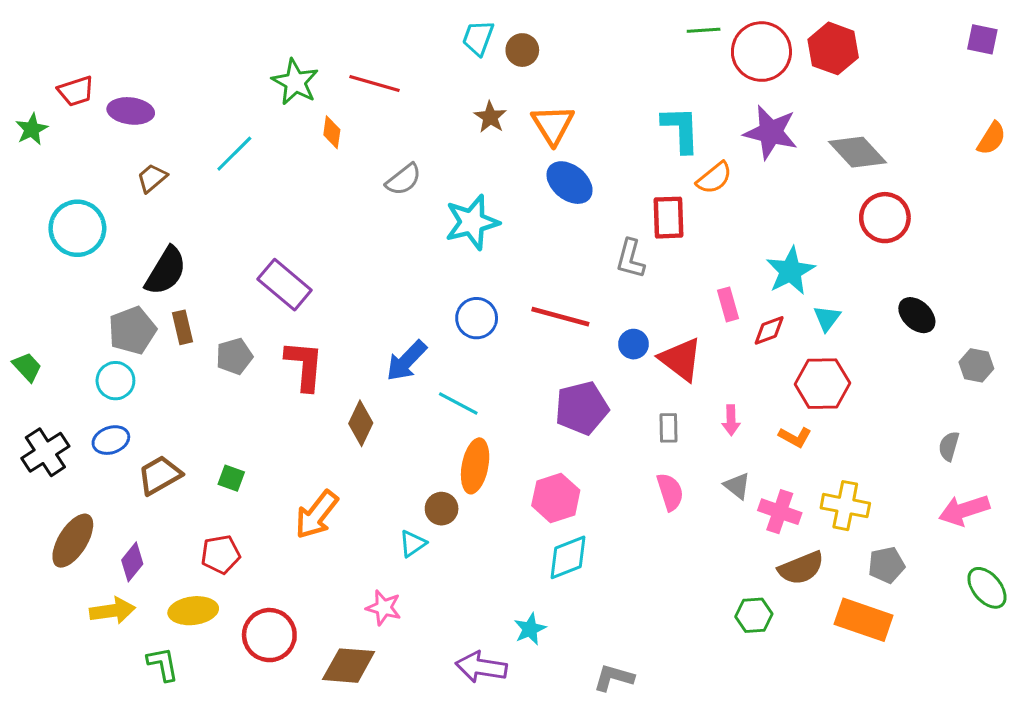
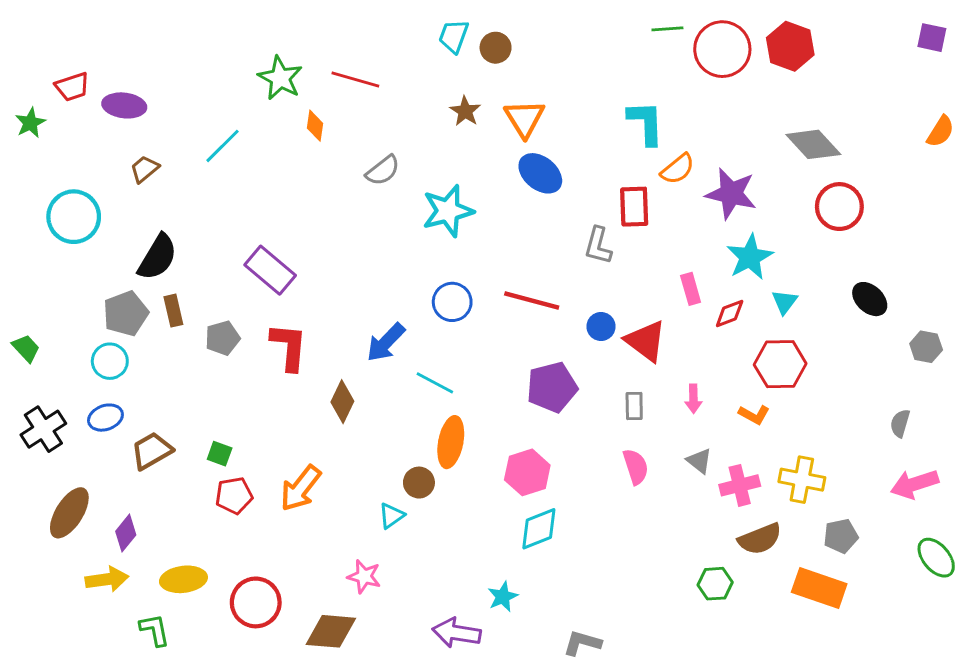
purple star: (771, 132) -> (731, 194), moved
pink cross: (780, 512) -> (740, 485), turned -33
red pentagon: (221, 554) -> (234, 496), moved

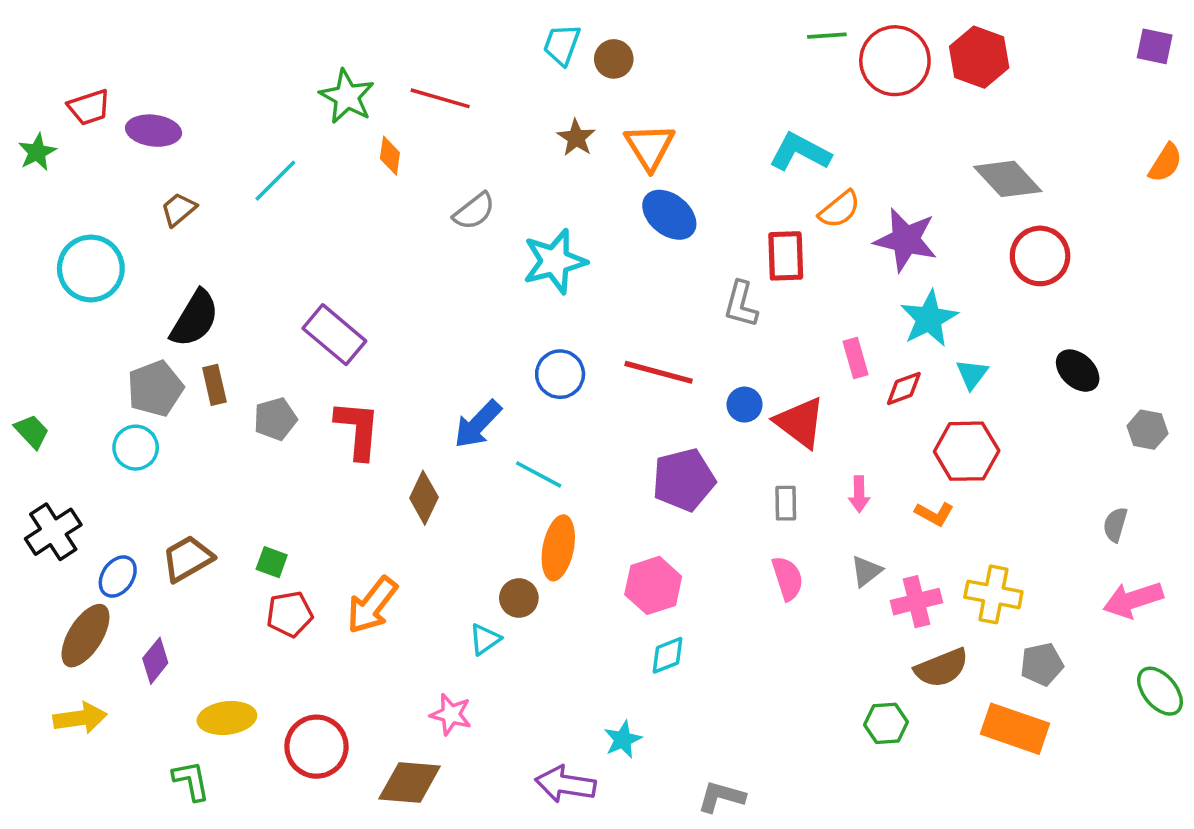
cyan L-shape: (646, 123) -> (800, 152), turned -60
blue ellipse: (105, 418) -> (118, 577), moved, turned -36
gray triangle: (699, 461) -> (866, 571), turned 44
cyan diamond: (539, 529) -> (668, 655), size x0.7
yellow arrow: (107, 579) -> (80, 718), moved

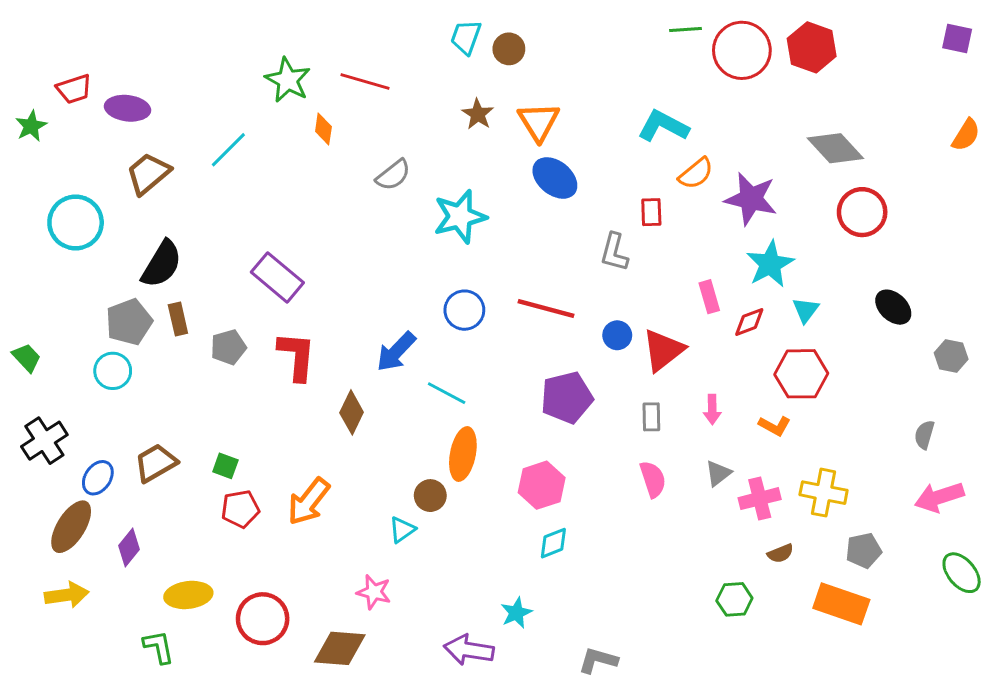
brown trapezoid: (179, 209) -> (148, 174), size x1.5
red rectangle: (786, 256) -> (651, 212), size x0.7
red triangle: (800, 422) -> (663, 350), turned 45
brown semicircle: (942, 668) -> (780, 553), size x0.6

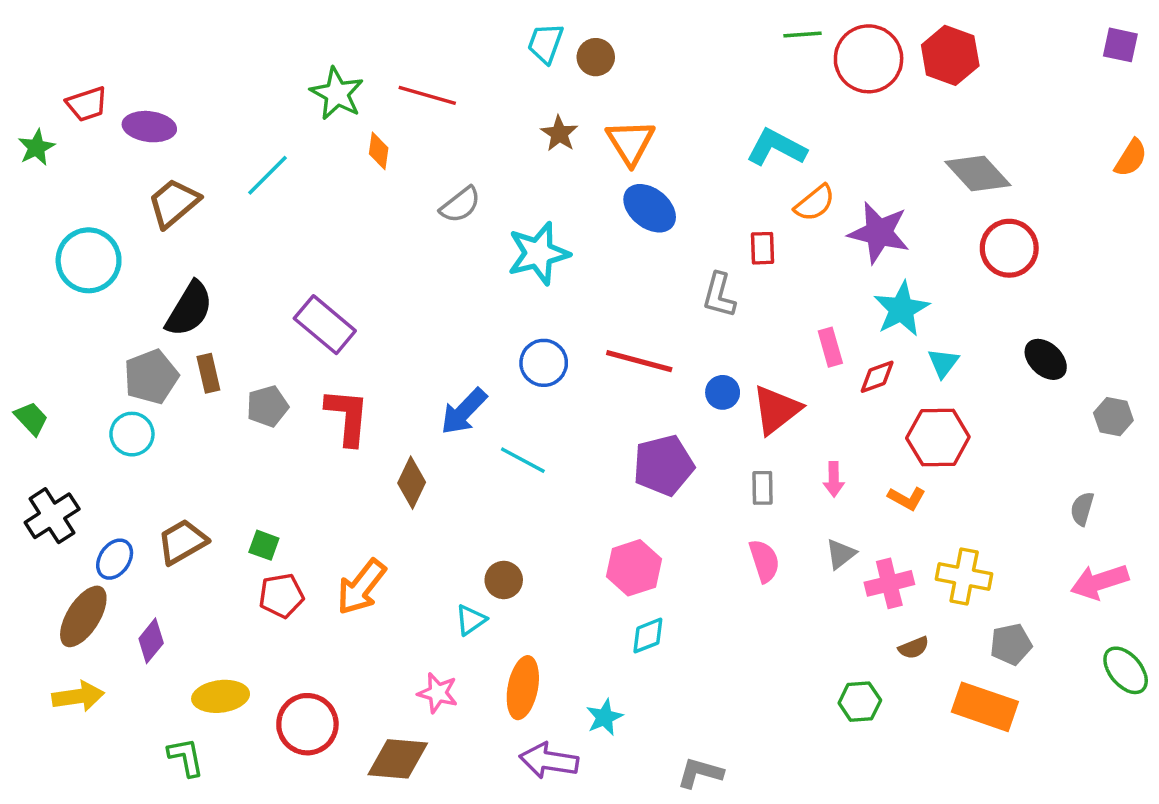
orange ellipse: (463, 454) -> (523, 688), moved

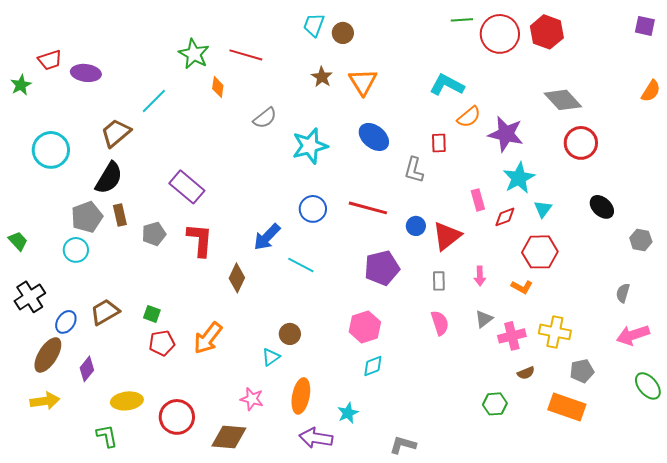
brown trapezoid: (174, 203) -> (116, 133), moved
blue ellipse: (650, 208) -> (374, 137), moved

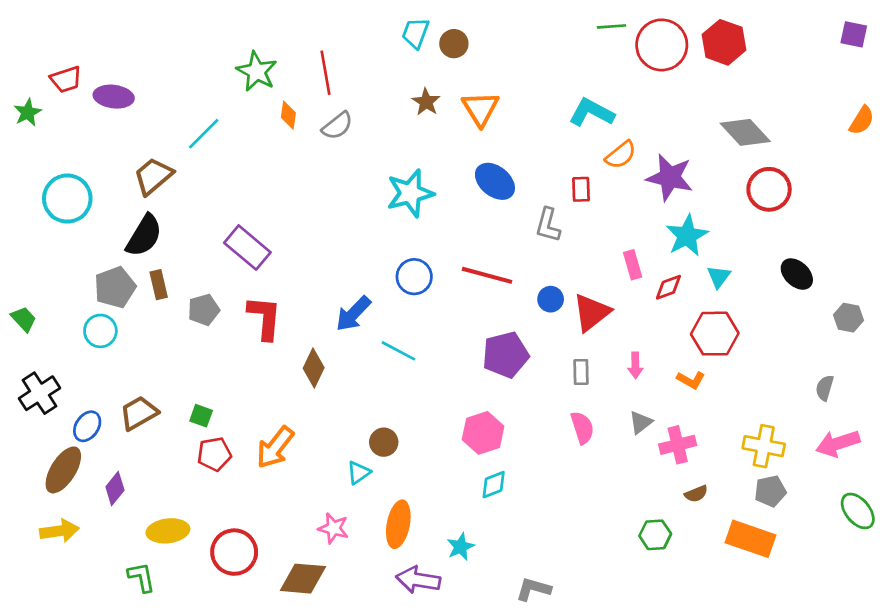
red line: (246, 55) -> (325, 73), turned 64
gray semicircle: (265, 118) -> (337, 126), moved
yellow cross: (555, 332) -> (764, 446), moved

